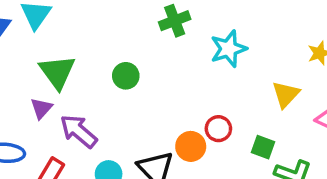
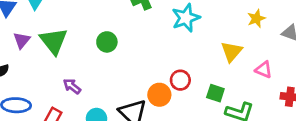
purple triangle: (41, 108) -> (22, 40), moved
purple arrow: (79, 131) -> (72, 86), size x0.6

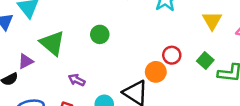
purple triangle: (22, 40) -> (26, 61), moved, turned 35
green square: (215, 93) -> (205, 60), turned 35

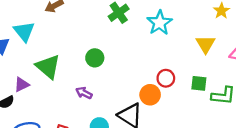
green square: (205, 60) -> (199, 83), turned -35
purple arrow: (77, 80) -> (84, 93), moved

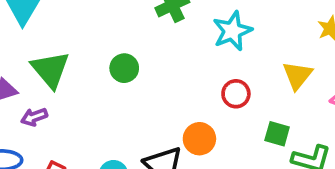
red circle: (166, 78) -> (236, 94), moved
purple arrow: (84, 93) -> (34, 117), moved, turned -56

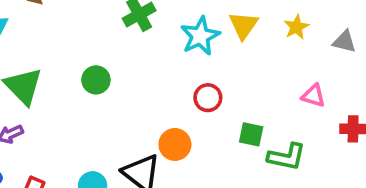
yellow triangle: (297, 75) -> (243, 25), moved

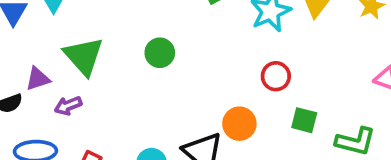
green square: (251, 134) -> (304, 120), moved

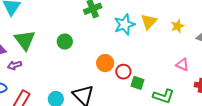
red circle: (276, 76) -> (123, 72), moved
orange circle: (239, 124) -> (105, 63), moved

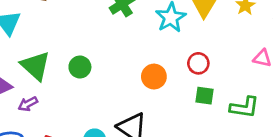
green circle: (65, 42) -> (80, 67), moved
red circle: (123, 72) -> (198, 63), moved

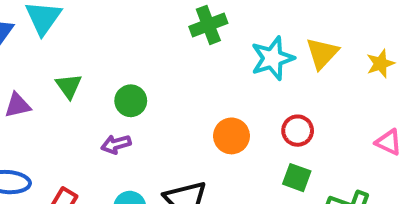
green triangle: (35, 66) -> (69, 86), size x0.6
purple arrow: (28, 104) -> (116, 144), moved

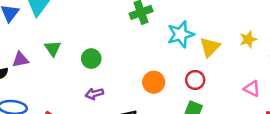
yellow triangle: (322, 53) -> (210, 47), moved
purple arrow: (116, 144) -> (94, 94), moved

